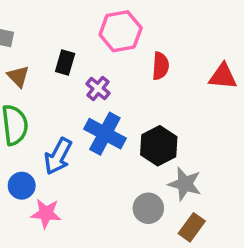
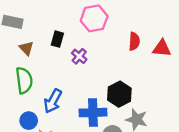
red semicircle: (160, 66) -> (134, 41), moved
blue cross: (105, 134) -> (93, 113), moved, turned -30

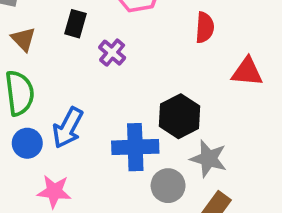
red triangle: (162, 48) -> (247, 72), moved
blue circle: (29, 121) -> (27, 143), moved

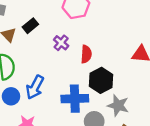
black rectangle: (75, 24) -> (30, 26), moved, turned 35
red semicircle: (205, 27) -> (86, 54), moved

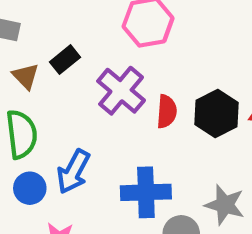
purple cross: (61, 43) -> (121, 91), size x1.6
black hexagon: (101, 80) -> (216, 114), moved

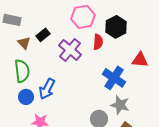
red semicircle: (167, 111) -> (98, 42), moved
black hexagon: (216, 114) -> (116, 27), moved
blue cross: (146, 192) -> (114, 78), moved, turned 35

